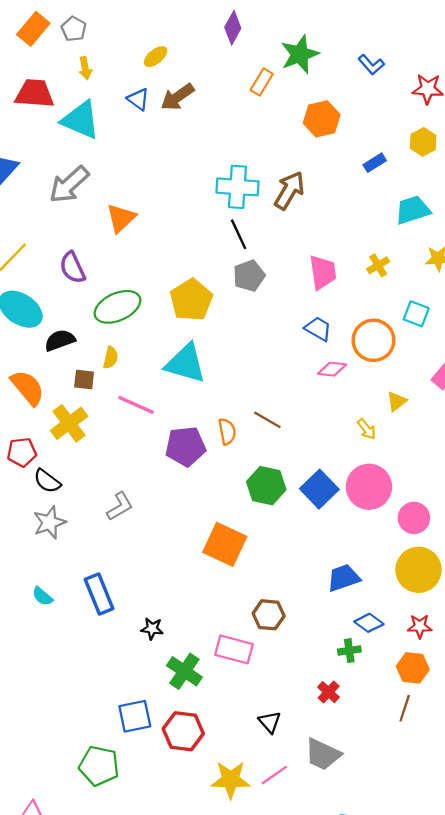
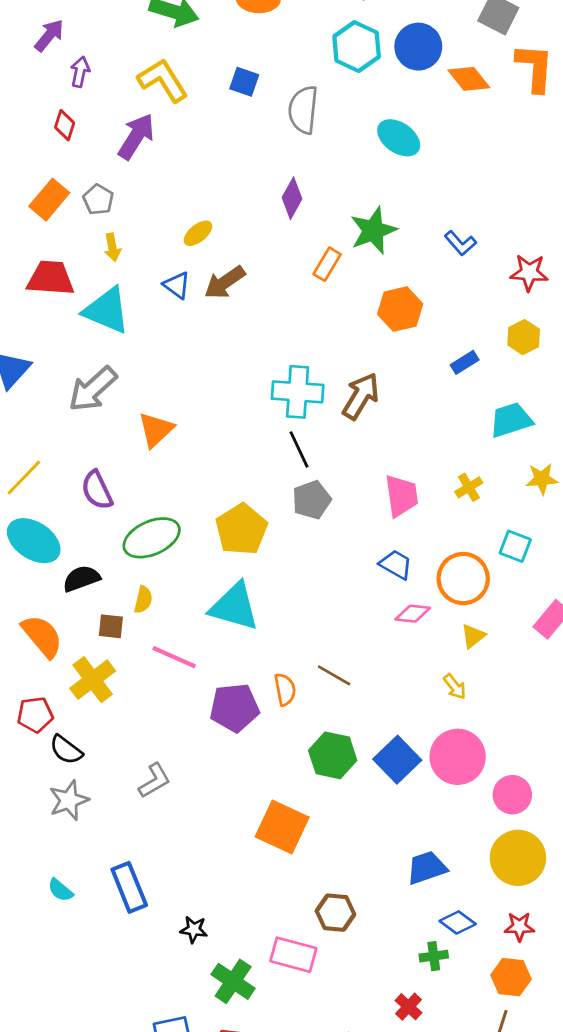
yellow triangle: (397, 401) -> (473, 636), moved

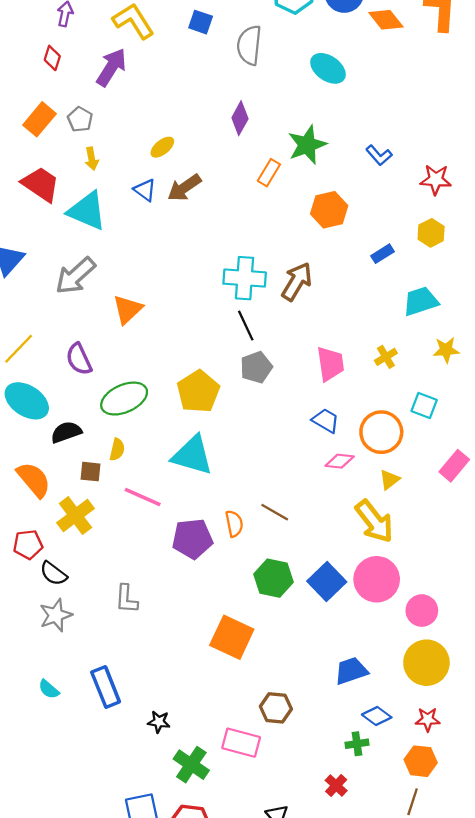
red trapezoid: (51, 278) -> (41, 184), turned 30
yellow arrow: (455, 687) -> (374, 521), size x2.0
gray L-shape: (154, 781) -> (126, 599), turned 124

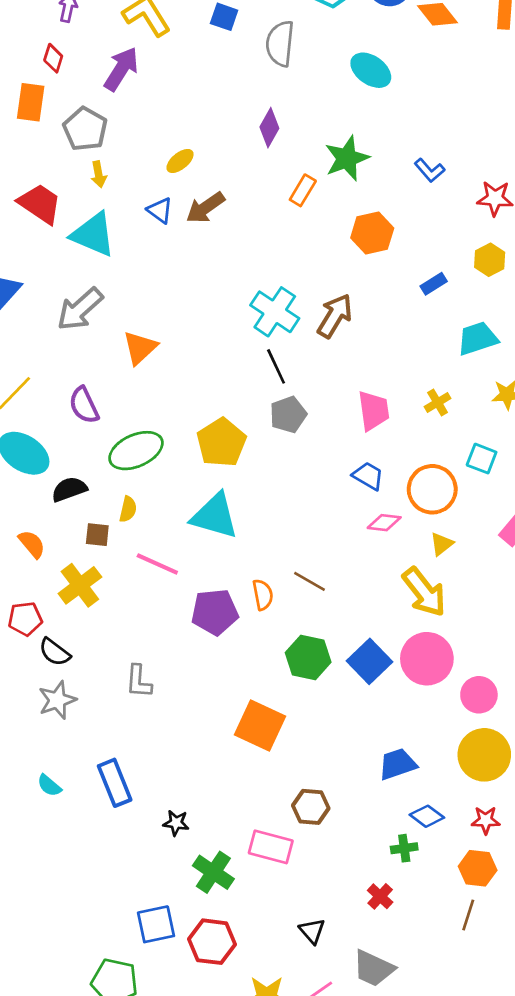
orange rectangle: (40, 119) -> (31, 102), moved, turned -32
gray pentagon: (80, 119) -> (85, 129), size x1.5
cyan cross: (245, 278) -> (275, 312), turned 30
orange semicircle: (34, 480) -> (32, 544), size x0.7

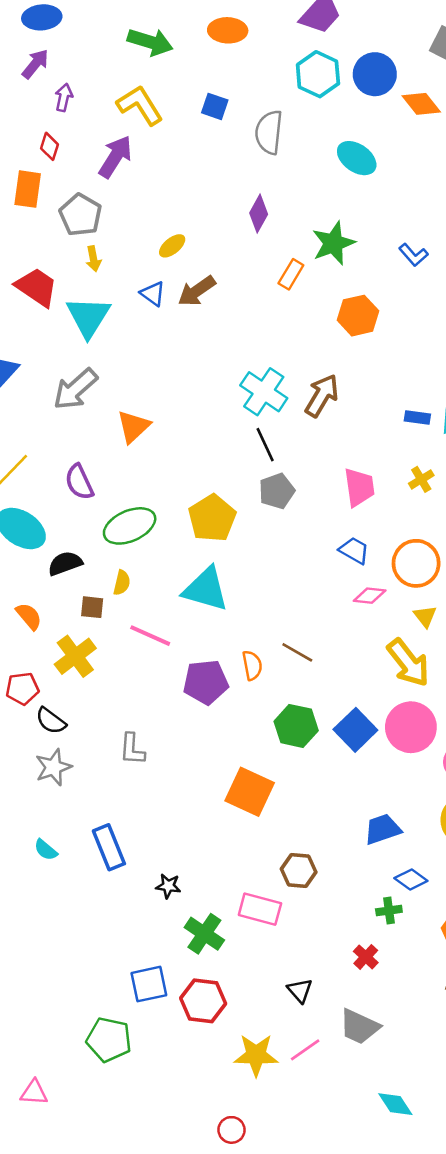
cyan triangle: (93, 234) -> (88, 317), turned 39
blue rectangle: (434, 284) -> (417, 417), moved, turned 40
yellow triangle: (442, 544) -> (425, 616), turned -30

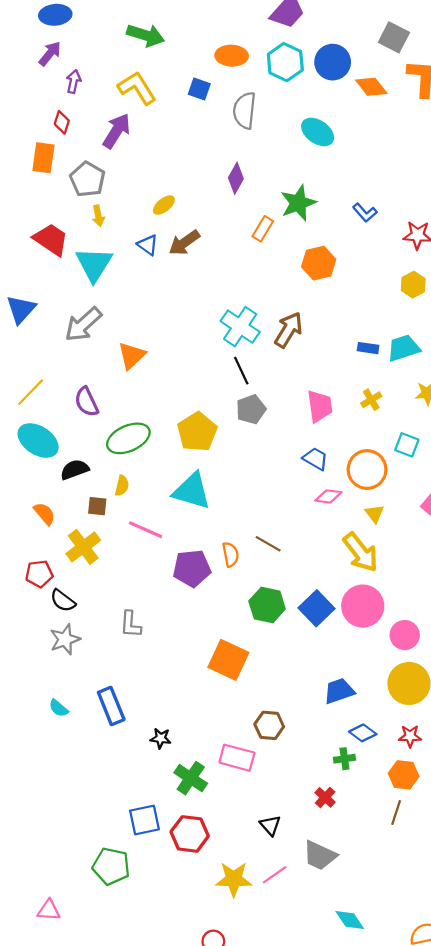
orange ellipse: (228, 30) -> (232, 56), moved

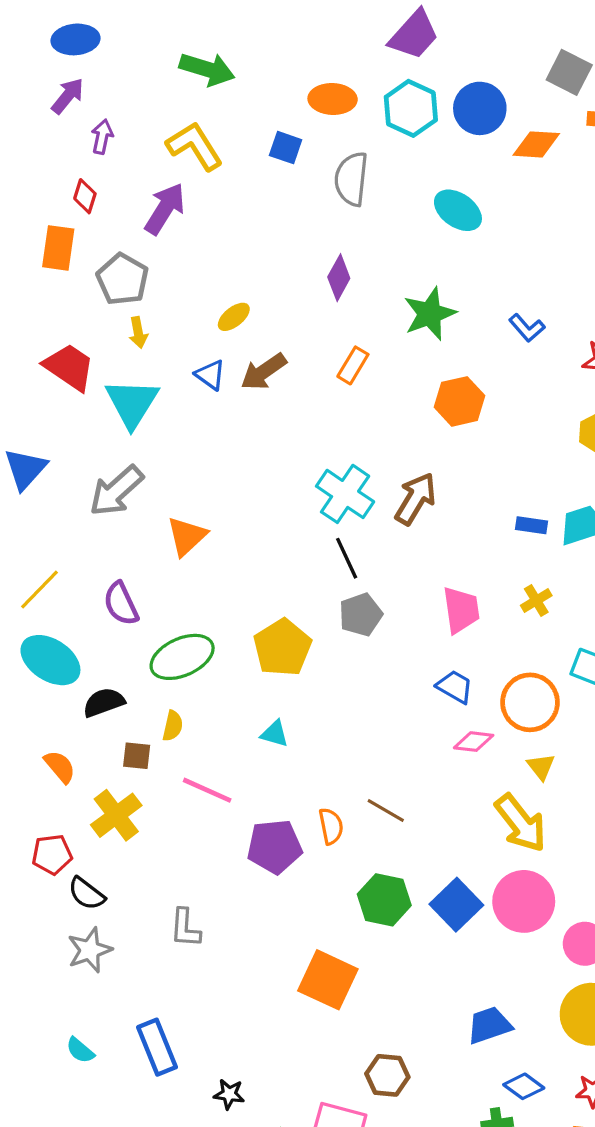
orange diamond: (371, 87) -> (536, 144), turned -48
orange rectangle: (263, 229) -> (353, 365), moved
cyan triangle: (192, 491) -> (275, 734), size x0.5

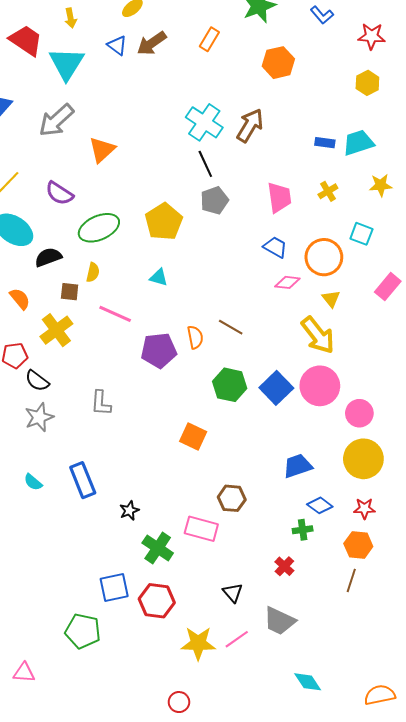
purple semicircle: (121, 604) -> (59, 193), turned -32
orange square: (328, 980) -> (193, 437), size x0.7
black star: (229, 1094) -> (129, 511), turned -30

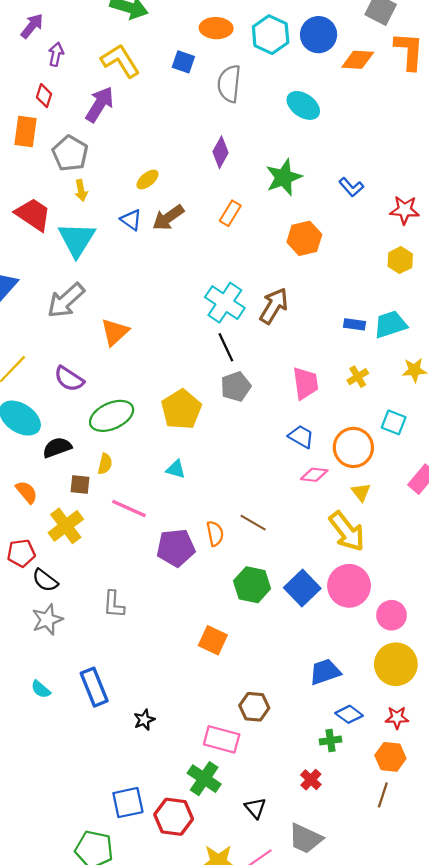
green cross: (158, 548) -> (204, 779), moved

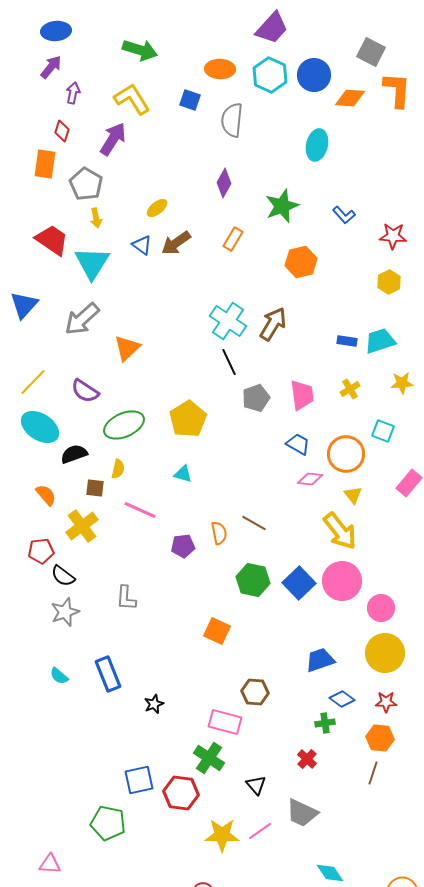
cyan ellipse: (303, 105) -> (317, 145), moved, turned 68
gray pentagon: (236, 386) -> (256, 398), moved
purple pentagon: (176, 548) -> (183, 546), size x0.7

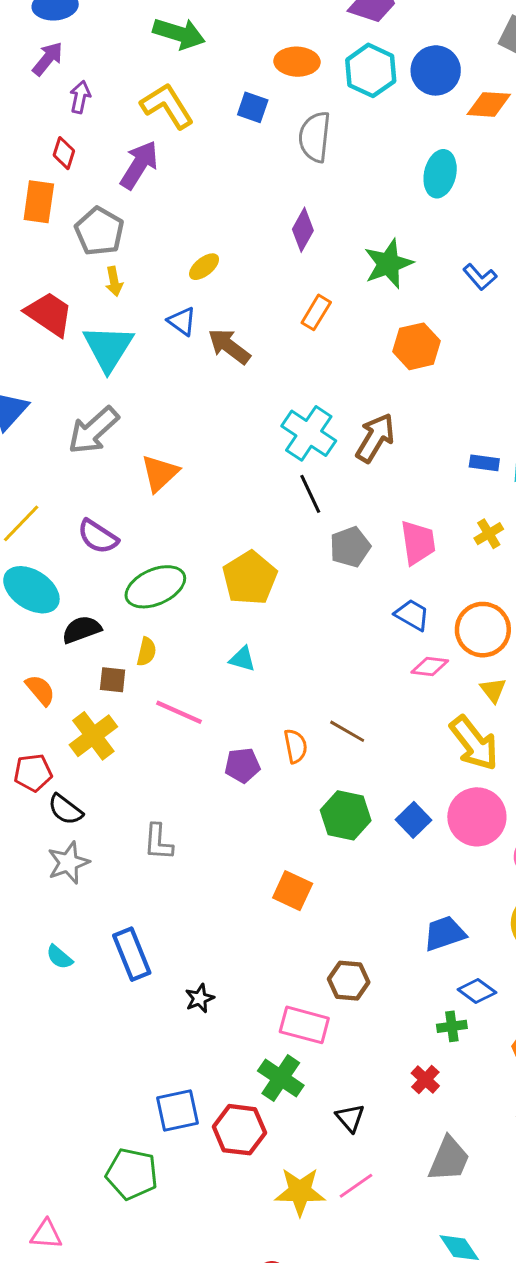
brown arrow: (176, 243) -> (229, 346), moved, turned 72
blue square: (299, 583) -> (414, 820), size x0.7
gray trapezoid: (302, 813) -> (449, 1159), moved, turned -92

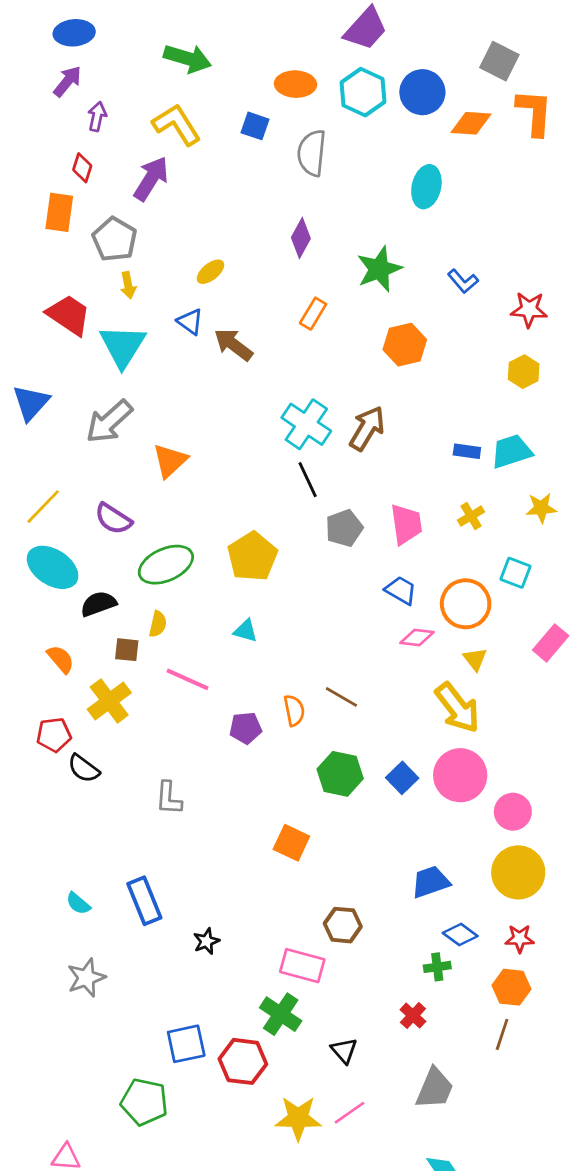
gray star: (68, 863) -> (86, 978), moved

